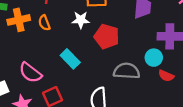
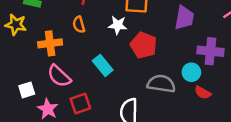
orange cross: (19, 20) -> (50, 43), moved

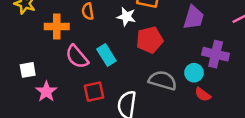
red pentagon: (144, 45) -> (150, 40), turned 30
pink semicircle: (59, 76) -> (77, 57), moved
red square: (80, 103) -> (94, 92), moved

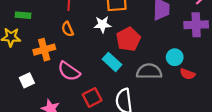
purple cross: (216, 54) -> (196, 25), moved
cyan rectangle: (106, 55) -> (112, 62), moved
white square: (28, 70) -> (27, 80), moved

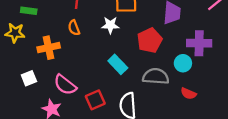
purple cross: (196, 25) -> (199, 43), moved
red pentagon: (128, 39) -> (150, 40), moved
pink semicircle: (69, 71) -> (65, 85), moved
red semicircle: (187, 74) -> (188, 94), moved

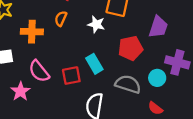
orange semicircle: (74, 28) -> (61, 19), turned 32
red square: (95, 100) -> (71, 75), moved

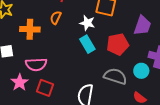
cyan rectangle: (94, 64) -> (87, 44), moved
pink semicircle: (39, 71) -> (36, 64), turned -55
red square: (71, 75) -> (45, 88), moved, turned 30

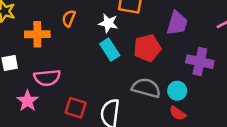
cyan circle: (141, 71) -> (177, 91), moved
red square: (45, 88) -> (76, 108), moved

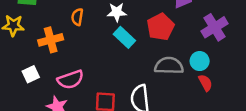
purple cross: (200, 62) -> (215, 27), turned -30
red semicircle: (178, 113) -> (205, 83), turned -140

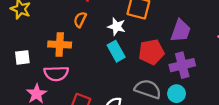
purple cross: (215, 27) -> (182, 65), moved
orange cross: (51, 40) -> (60, 45), moved

